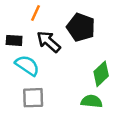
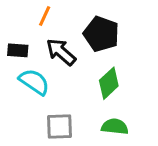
green diamond: (101, 74) -> (109, 83), moved
gray square: (33, 98) -> (60, 127), moved

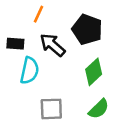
cyan semicircle: (34, 82) -> (29, 71), turned 68
green semicircle: (115, 127) -> (99, 109), turned 130

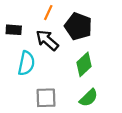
orange line: (38, 14) -> (48, 13), moved
black rectangle: (15, 44) -> (14, 30), moved

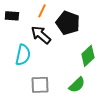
black rectangle: (14, 30) -> (12, 16), moved
green diamond: (84, 64) -> (88, 56), moved

